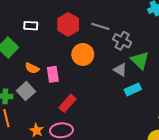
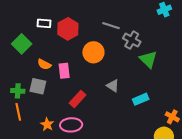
red hexagon: (68, 24) -> (68, 29), moved
gray triangle: (120, 70) -> (113, 86), moved
cyan rectangle: (133, 89) -> (141, 99), moved
gray square: (26, 91) -> (38, 86), turned -36

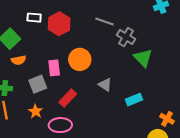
orange circle: (93, 52) -> (80, 59), moved
orange semicircle: (44, 64) -> (19, 60), moved, turned -40
gray square: (38, 86) -> (38, 84), moved, turned -36
orange star: (47, 124) -> (36, 111), moved

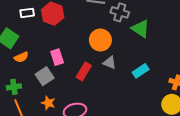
orange circle: (80, 59) -> (100, 40), moved
red rectangle: (68, 98) -> (84, 71), moved

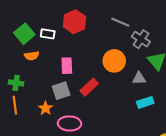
white rectangle: (27, 13) -> (48, 34), moved
gray triangle: (110, 63) -> (139, 78), moved, turned -40
gray square: (45, 76) -> (61, 91), moved

